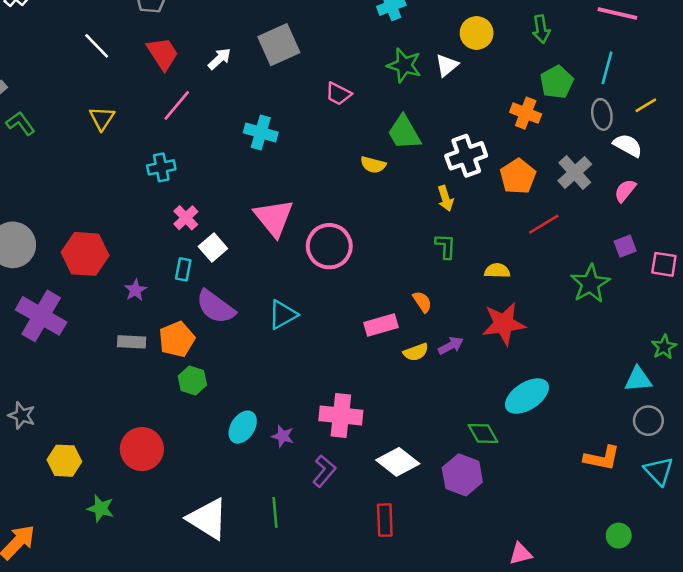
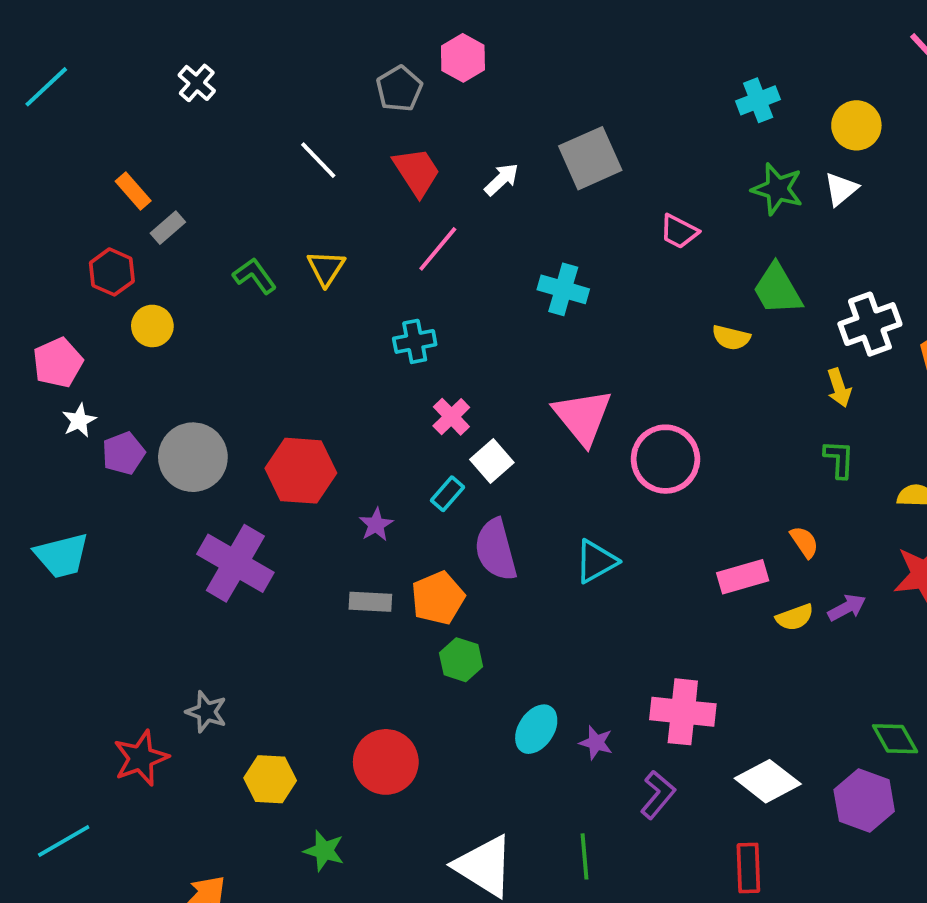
yellow circle: (477, 33) -> (856, 125), moved
green L-shape: (20, 123) -> (255, 276), moved
cyan rectangle: (183, 269) -> (448, 494), turned 30
purple semicircle: (216, 307) -> (496, 550), turned 39

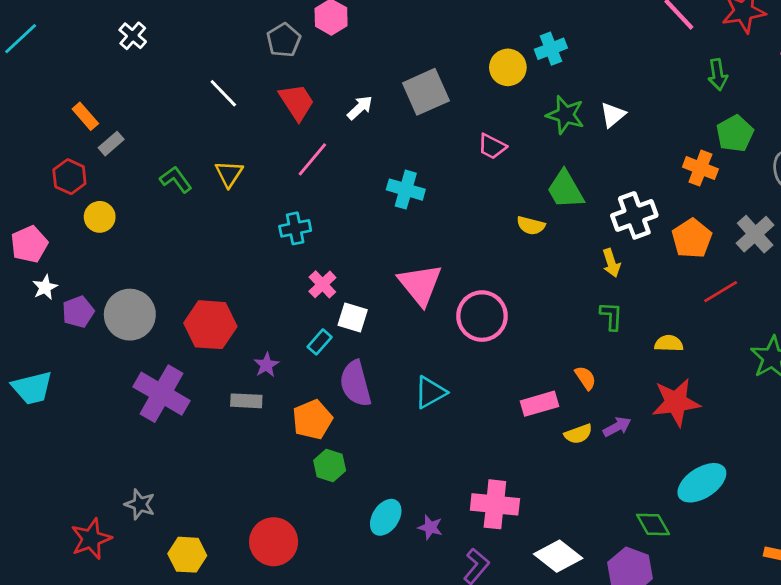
yellow circle: (856, 125) -> (508, 67), moved
white square: (492, 461) -> (353, 317), turned -32
gray rectangle: (370, 602) -> (246, 401), moved

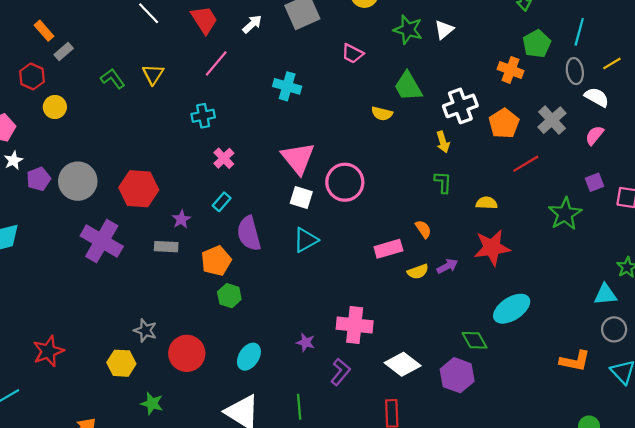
white square: (353, 317) -> (301, 197), moved
gray star: (140, 504) -> (145, 330), moved
cyan ellipse: (386, 517) -> (249, 357), moved

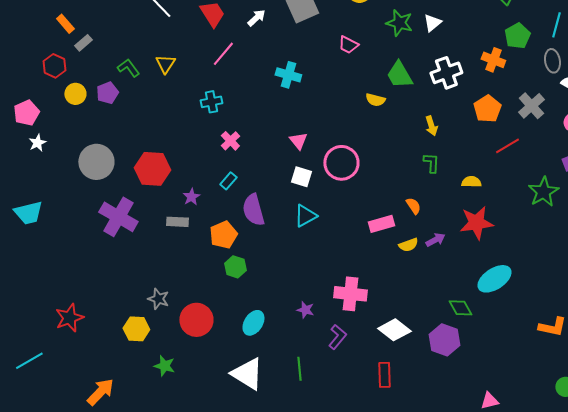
white cross: (460, 106) -> (446, 73), moved
pink triangle: (298, 158) -> (298, 141), size x0.6
purple pentagon: (39, 179) -> (107, 93), moved

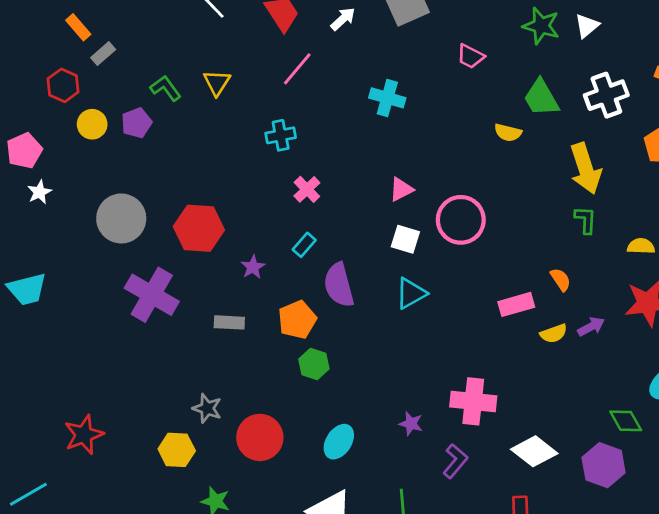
yellow arrow: (431, 126) -> (586, 169), size x1.8
pink triangle: (298, 141) -> (401, 189), turned 42
gray rectangle: (177, 222) -> (229, 322), moved

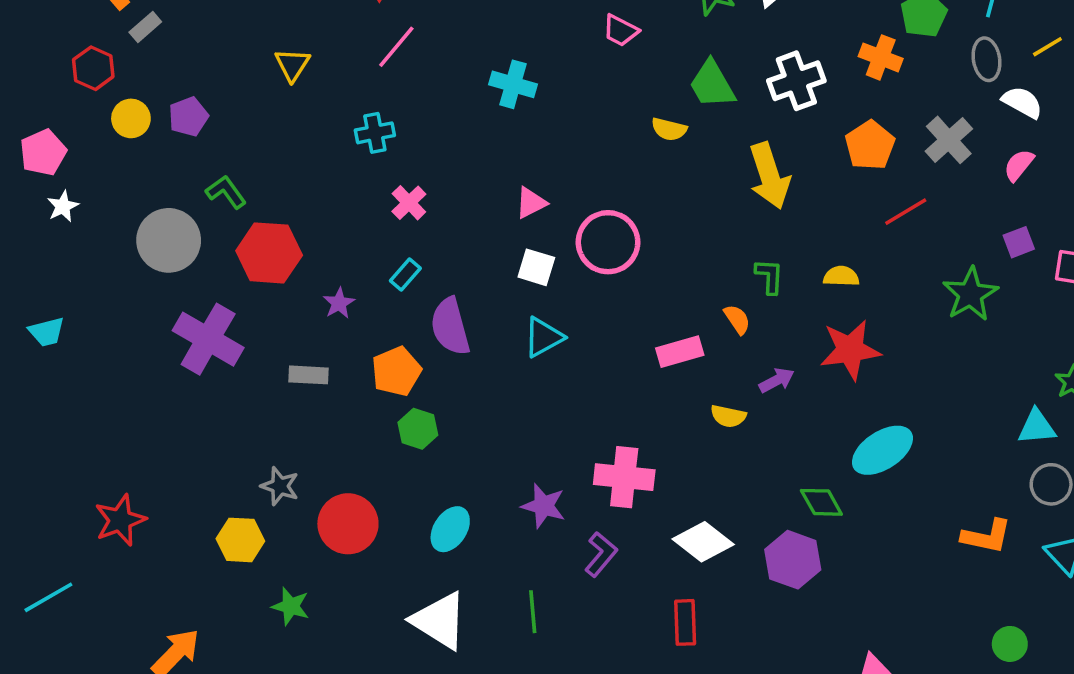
green L-shape: (166, 88) -> (226, 192), moved
green L-shape: (586, 220) -> (769, 276), moved
cyan trapezoid: (27, 289) -> (47, 332), size x0.7
yellow semicircle: (554, 334) -> (728, 416), moved, turned 32
purple star: (411, 424) -> (543, 506), size x1.4

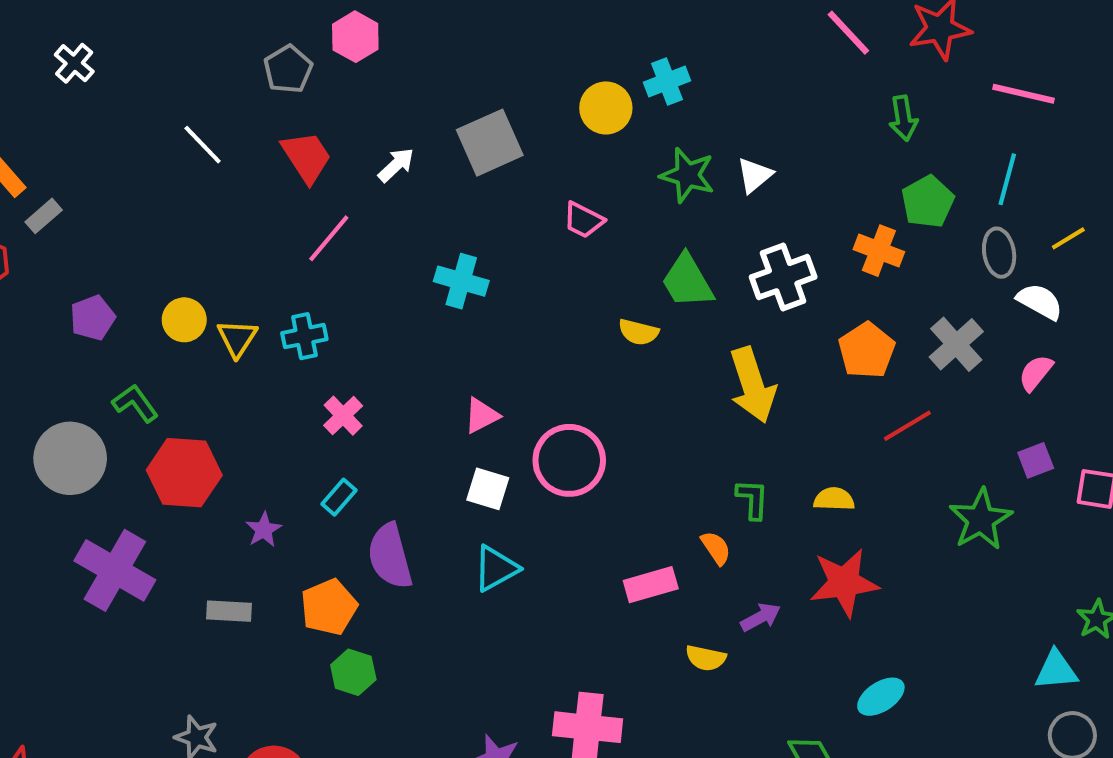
yellow triangle: (292, 65) -> (237, 338), moved
yellow circle: (131, 118) -> (184, 320), moved
cyan ellipse: (882, 450) -> (881, 697), size x0.7

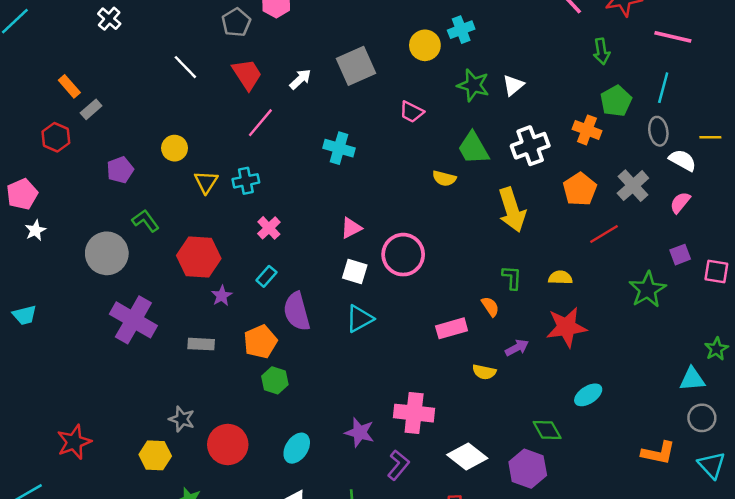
yellow line: (1068, 238) -> (710, 137), moved, turned 30
yellow circle: (184, 320) -> (175, 148), moved
red hexagon: (184, 473) -> (199, 257), moved

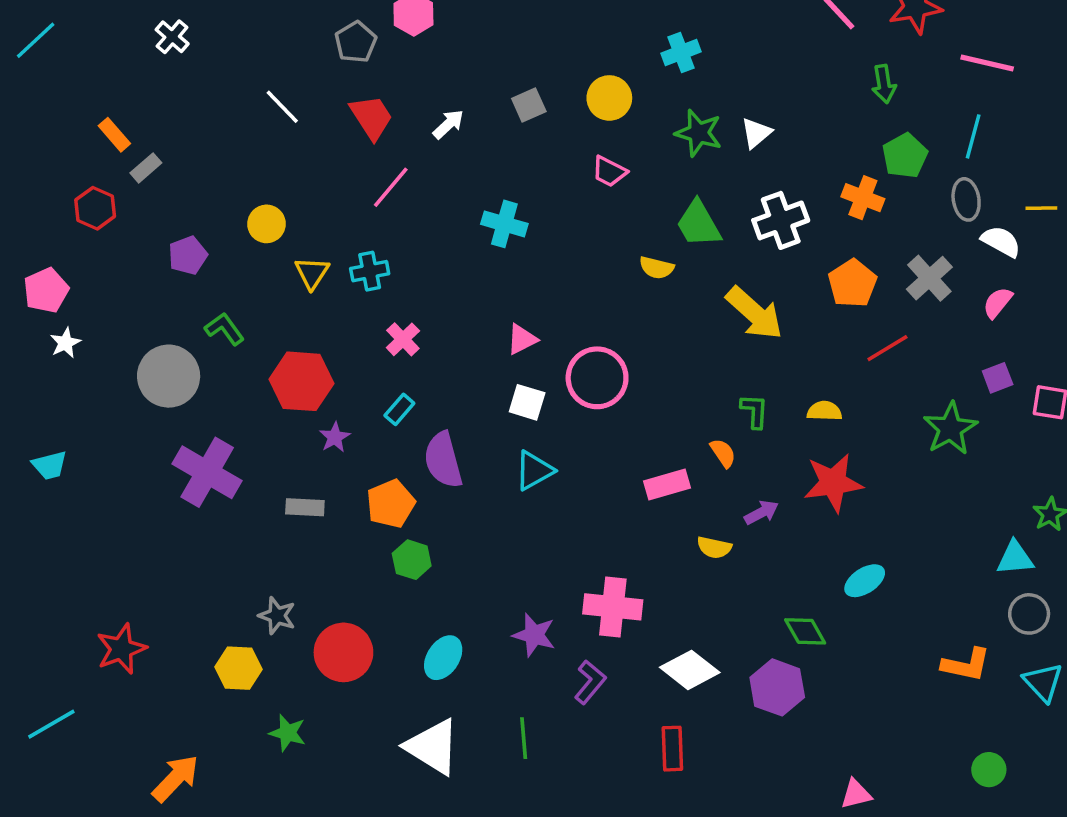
yellow circle: (425, 45) -> (609, 98), moved
gray square: (356, 66) -> (529, 105), size x0.6
yellow arrow: (512, 210) -> (754, 313), turned -30

